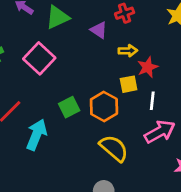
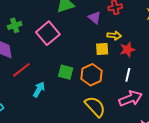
yellow square: (129, 84) -> (102, 49), moved
green square: (69, 107) -> (66, 72), turned 35
cyan arrow: (36, 135) -> (39, 89), size x0.7

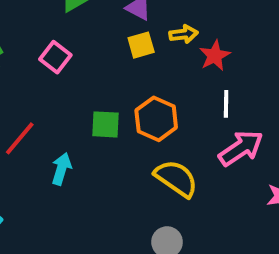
pink square: (48, 33) -> (55, 57), size x0.7
yellow square: (102, 49) -> (141, 45), moved

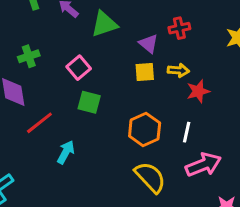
white line: (226, 104) -> (187, 132), moved
green square: (105, 124) -> (89, 102), moved

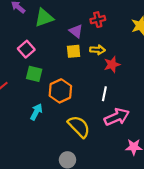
orange hexagon: (145, 129) -> (60, 91), moved
cyan arrow: (66, 152) -> (36, 112), moved

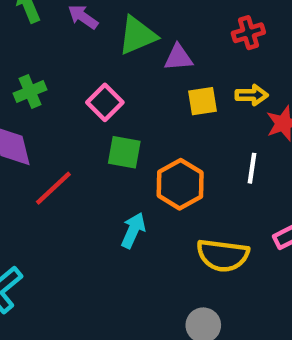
purple triangle: (76, 31) -> (178, 58), moved, turned -40
white line: (104, 94) -> (252, 168), moved
yellow semicircle: (79, 127) -> (223, 255), turned 145

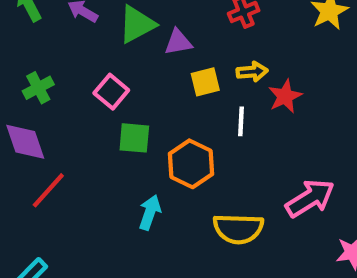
white line: (252, 168) -> (241, 121), moved
red line: (53, 188) -> (48, 190), moved

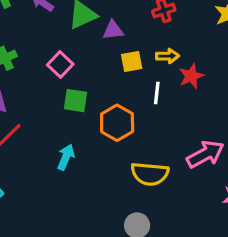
cyan arrow: (150, 212) -> (66, 157), moved

